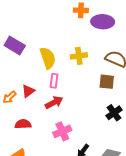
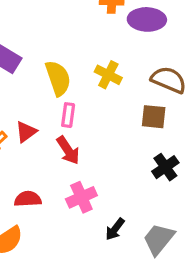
yellow cross: (79, 56) -> (108, 75), turned 35
red arrow: (54, 102) -> (68, 150), turned 84
red semicircle: (23, 124) -> (28, 199), moved

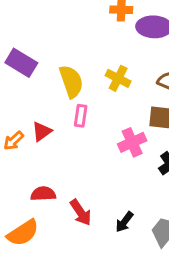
red arrow: (68, 150) -> (81, 213), moved
pink cross: (81, 197) -> (132, 142), moved

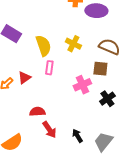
red semicircle: (43, 194) -> (37, 112), moved
black arrow: (124, 222) -> (77, 136), turned 112

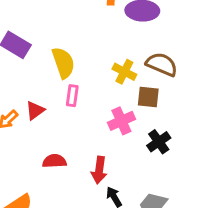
yellow cross: (73, 44) -> (124, 72), moved
red arrow: (49, 130) -> (99, 170), moved, turned 42

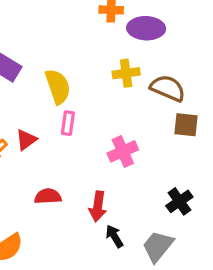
yellow cross: (124, 72) -> (126, 73), moved, turned -35
brown square: (148, 97) -> (186, 125), moved
black cross: (159, 142) -> (179, 201), moved

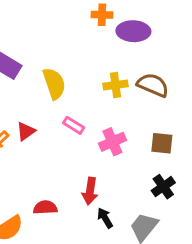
yellow cross: (126, 73) -> (115, 85), moved
pink rectangle: (68, 123) -> (74, 125), moved, turned -66
brown square: (186, 125) -> (162, 143), moved
red semicircle: (48, 196) -> (45, 208), moved

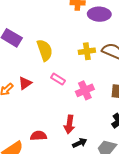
black arrow: (105, 218) -> (80, 143), turned 96

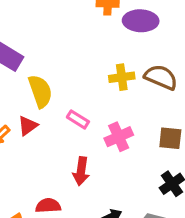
yellow semicircle: (45, 50) -> (40, 91), moved
red arrow: (69, 124) -> (81, 171), moved

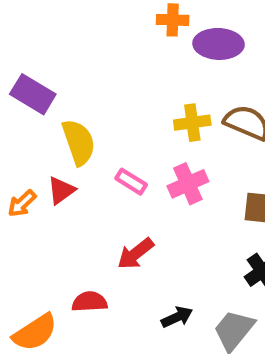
pink cross: (119, 137) -> (188, 184), moved
red arrow: (81, 171) -> (135, 254), turned 44

